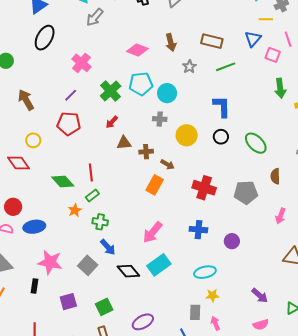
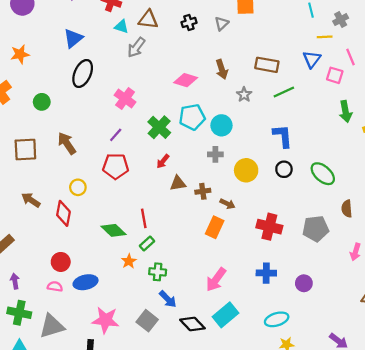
red diamond: (19, 163) -> (63, 213), turned 50

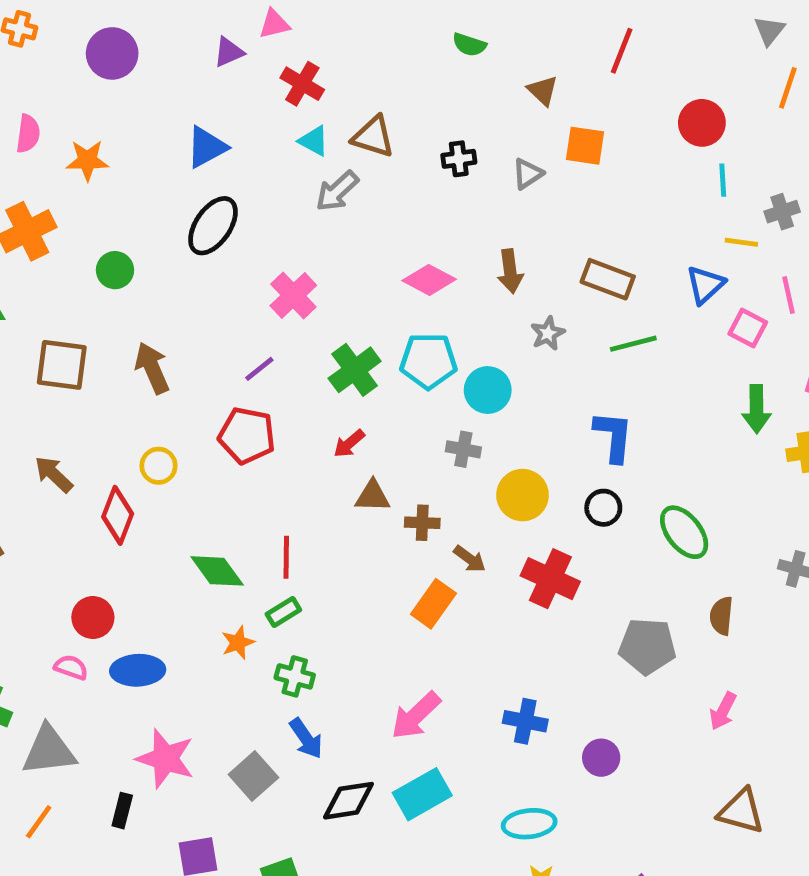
red cross: (269, 227) -> (550, 579), moved
black diamond: (192, 324) -> (348, 801), turned -65

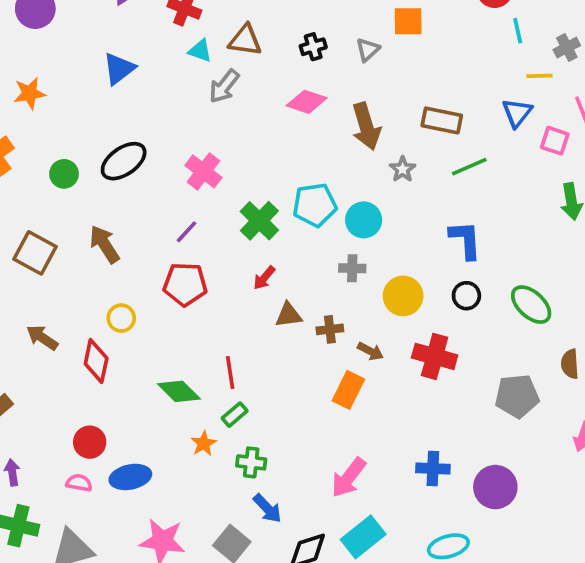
black ellipse: (213, 226) -> (124, 161), moved, turned 30
brown arrow: (510, 271) -> (366, 126), size x1.4
pink diamond: (429, 280) -> (307, 102), moved
brown square: (62, 365) -> (35, 253), turned 30
purple circle: (601, 758) -> (495, 487), size x1.5

